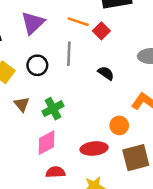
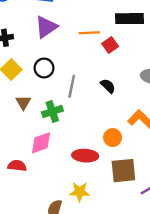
orange line: (78, 22) -> (89, 33), turned -30
gray line: (69, 54) -> (72, 86), moved
red semicircle: (55, 172) -> (17, 166), moved

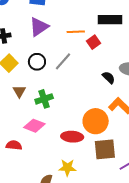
gray line: (72, 86) -> (63, 61), moved, turned 30
black semicircle: (108, 86) -> (109, 78), moved
orange circle: (113, 138) -> (96, 121), size x1.6
pink diamond: (41, 143) -> (34, 126), turned 40

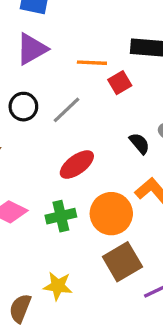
green cross: (44, 99) -> (61, 216), moved
red ellipse: (72, 137) -> (77, 165), moved, turned -45
brown square: (105, 149) -> (122, 262), turned -30

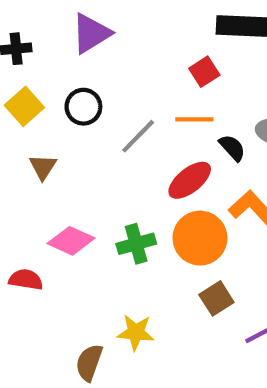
orange line: (92, 63) -> (194, 119), moved
gray line: (66, 110) -> (138, 136), moved
red ellipse: (77, 165) -> (190, 180), moved
brown square: (122, 262) -> (216, 298), size x0.7

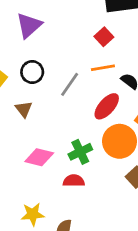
brown triangle: (43, 167) -> (24, 109), moved
red semicircle: (26, 280) -> (74, 181), moved
yellow star: (136, 332) -> (33, 214), moved

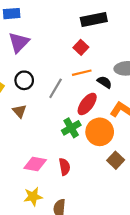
green cross: (80, 152) -> (71, 128), moved
pink diamond: (39, 157) -> (35, 164), moved
red semicircle: (74, 181) -> (65, 167), turned 84

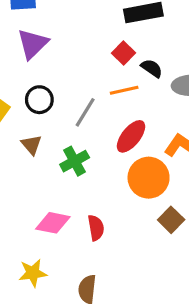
black semicircle: (104, 82) -> (152, 68), moved
green cross: (71, 128) -> (75, 161), moved
yellow star: (33, 197) -> (33, 273), moved

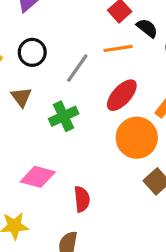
red semicircle: (96, 228) -> (82, 199), moved

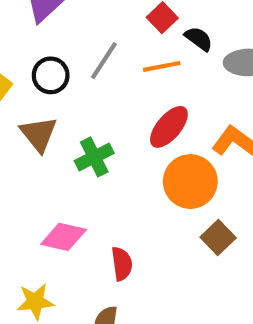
gray line: (77, 68) -> (104, 61), moved
brown triangle: (21, 97) -> (39, 134), size x1.4

